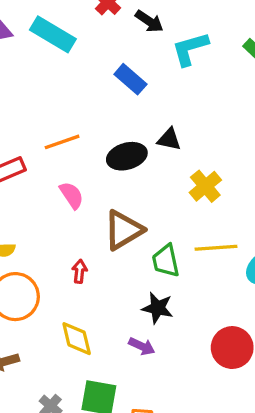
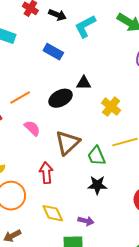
red arrow: (80, 271) -> (46, 173), size x1.5
purple arrow: (142, 346) -> (86, 221), moved

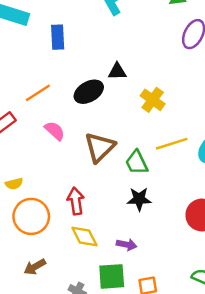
blue rectangle: (53, 52) -> (58, 37), moved, turned 60
red arrow: (46, 173) -> (76, 201), moved

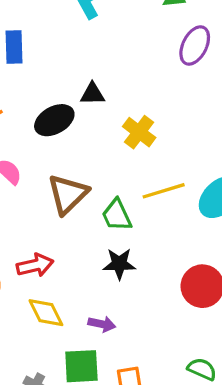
red arrow: (76, 201) -> (35, 265), turned 84

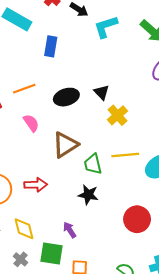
black triangle: (92, 94) -> (102, 92), moved, turned 35
yellow diamond: (46, 313) -> (24, 229), moved
purple arrow: (102, 324) -> (70, 230), turned -147

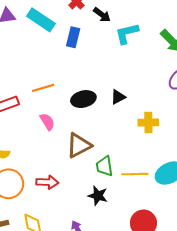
blue rectangle: (51, 46) -> (73, 37), moved
black triangle: (102, 92) -> (118, 97), turned 42
yellow cross: (118, 115) -> (148, 123), moved, turned 36
yellow line: (125, 155) -> (135, 174), moved

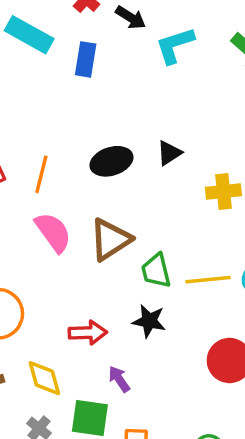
orange line: (43, 88) -> (41, 174), moved, turned -55
pink semicircle: (47, 122) -> (53, 232), moved, size x1.4
red arrow: (47, 182) -> (88, 333), moved

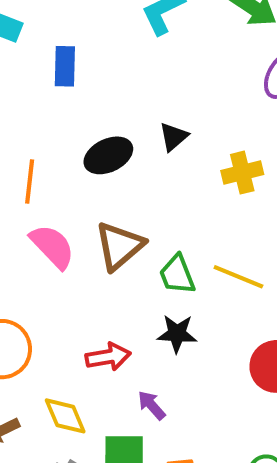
blue rectangle: (86, 59) -> (65, 66), moved
yellow line: (208, 280) -> (238, 277), turned 36

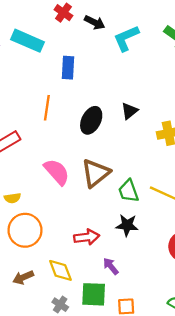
black ellipse: (108, 155) -> (91, 120), turned -40
orange line: (30, 182) -> (47, 108), moved

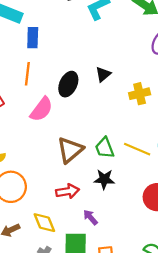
blue rectangle: (68, 68) -> (33, 38), moved
pink semicircle: (57, 172) -> (41, 109), moved, turned 80
brown triangle: (96, 173) -> (70, 150), moved

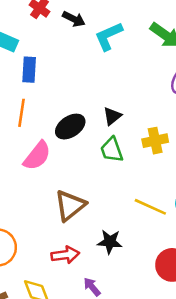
black ellipse: (68, 84) -> (70, 127), turned 30
green trapezoid: (105, 148) -> (112, 150), moved

